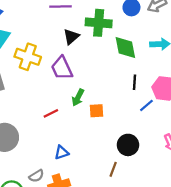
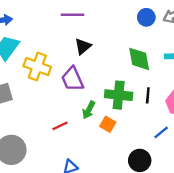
green cross: (99, 23) -> (119, 95), moved
blue line: (146, 105) -> (161, 132), moved
orange square: (97, 111) -> (108, 124), turned 32

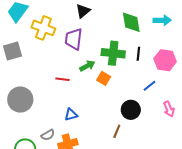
purple trapezoid: (72, 79) -> (74, 39), turned 30
green arrow: (89, 110) -> (87, 66), turned -147
red line: (60, 126) -> (62, 79), turned 32

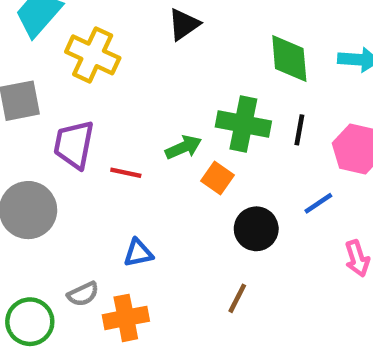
purple trapezoid: (74, 39) -> (74, 145), moved
black circle: (131, 110) -> (256, 229), moved

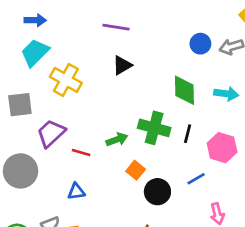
purple trapezoid: (74, 145) -> (51, 133), turned 32
orange square: (217, 178) -> (136, 170), moved
blue triangle: (138, 253) -> (76, 191), moved

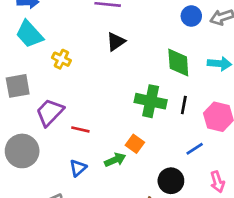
cyan trapezoid: (35, 53) -> (29, 34), turned -84
yellow cross: (66, 80) -> (61, 59), size x0.6
green arrow: (117, 139) -> (115, 160), moved
blue triangle: (76, 191) -> (78, 168), turned -30
black circle: (157, 192) -> (171, 181), moved

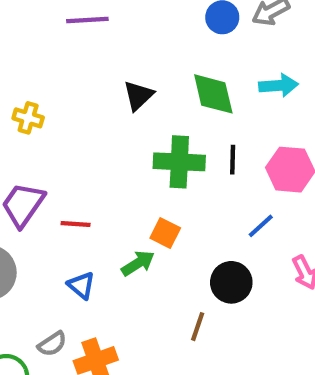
black triangle: (116, 42) -> (138, 96), moved
blue triangle: (78, 168) -> (81, 285), turned -30

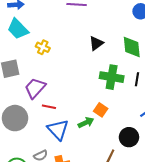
red line: (76, 224) -> (49, 107), moved
blue triangle: (81, 285) -> (58, 130), size x1.6

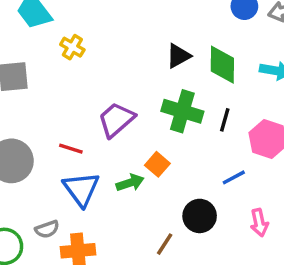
black triangle: (96, 43) -> (178, 56), moved
purple trapezoid: (35, 88) -> (116, 120), moved

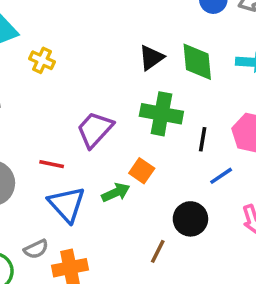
black line: (225, 120) -> (203, 139), moved

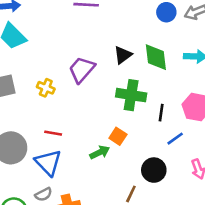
yellow cross: (42, 60) -> (46, 88), moved
purple trapezoid: (95, 130) -> (82, 70), moved
blue triangle: (67, 204) -> (48, 163), moved

